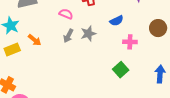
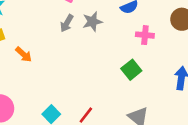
orange arrow: (35, 40) -> (24, 54), moved

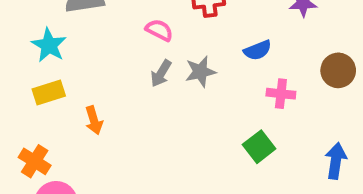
orange arrow: (24, 54) -> (94, 120), turned 30

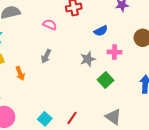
gray star: (200, 72) -> (88, 59), moved
gray arrow: (161, 73) -> (46, 56), moved

